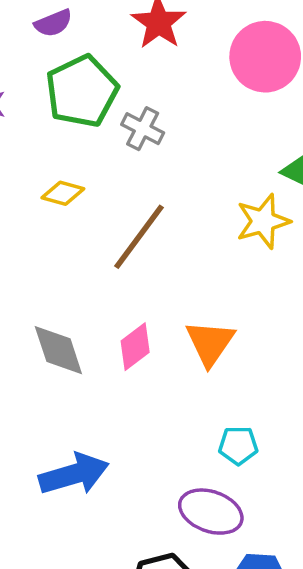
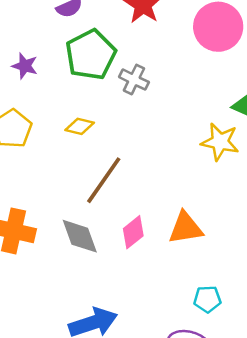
yellow star: (263, 221) -> (220, 142), turned 30
brown line: (139, 237) -> (104, 180), moved
orange triangle: (210, 343) -> (186, 228), turned 48

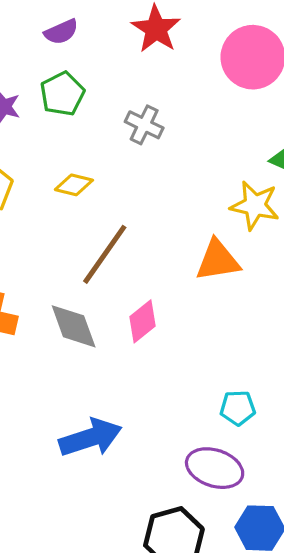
green pentagon: (91, 55) -> (62, 94), moved, size x0.7
orange triangle: (186, 228) -> (218, 260), moved

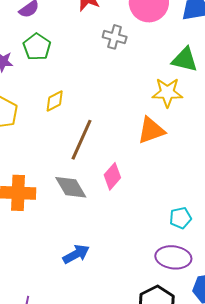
gray cross: (144, 125) -> (115, 37), moved
yellow diamond: (74, 185) -> (55, 101), turned -30
blue arrow: (90, 438) -> (76, 254), moved, size x0.7

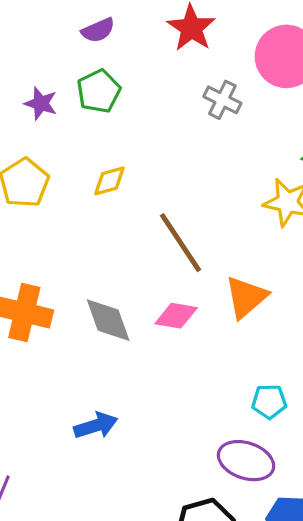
orange triangle: (151, 130) -> (246, 297), moved, turned -32
brown line: (82, 140) -> (180, 243), moved, turned -69
pink diamond: (112, 176) -> (176, 316), turned 48

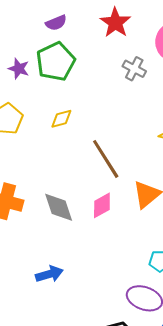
green pentagon: (99, 91) -> (56, 62), size x1.4
pink diamond: (176, 316) -> (102, 205), turned -40

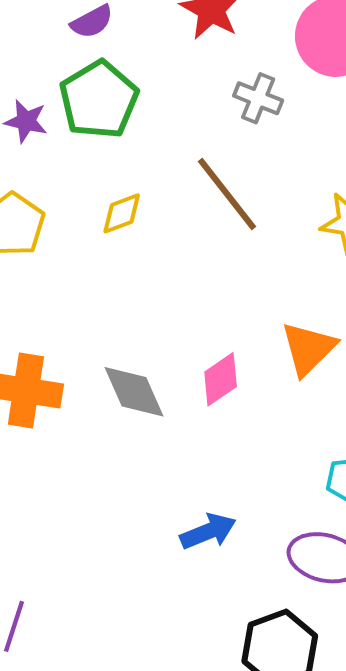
brown line: (106, 159) -> (227, 194), moved
blue arrow: (49, 274) -> (208, 531), moved

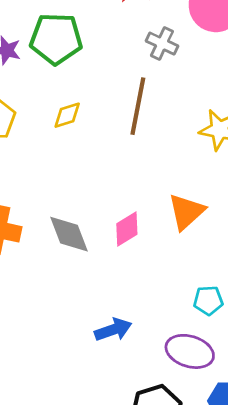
green pentagon: (99, 100) -> (56, 39), turned 30
brown line: (227, 194) -> (138, 106), turned 46

